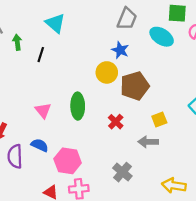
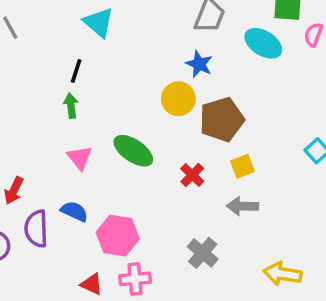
green arrow: (17, 42) -> (71, 106), moved
green ellipse: (78, 106) -> (133, 151), turned -55
yellow square: (159, 119) -> (242, 166), moved

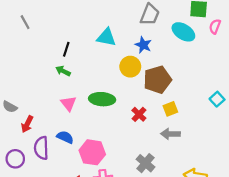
cyan triangle: (99, 22) -> (106, 37), moved, turned -30
green arrow: (71, 106) -> (63, 71), turned -56
green ellipse: (133, 151) -> (102, 99), turned -30

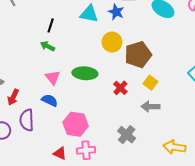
blue star: (143, 45) -> (116, 12), moved
yellow square: (170, 109) -> (150, 83), turned -32
blue semicircle: (65, 137) -> (50, 100), moved

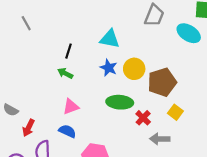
blue star: (116, 12) -> (109, 68), moved
green ellipse: (85, 73) -> (120, 102), moved
pink triangle: (53, 77) -> (71, 107), turned 49
gray arrow: (150, 107) -> (160, 139), moved

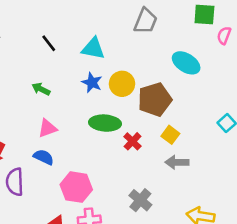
cyan ellipse: (189, 33) -> (186, 63), moved
black line: (69, 51) -> (49, 43), moved, turned -56
gray arrow: (160, 139) -> (177, 162), moved

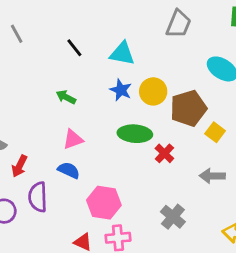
yellow square: (170, 135) -> (215, 132), moved

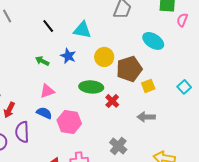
blue star: (121, 90) -> (68, 56), moved
yellow square: (215, 132) -> (148, 86), turned 32
pink hexagon: (104, 203) -> (69, 122), moved

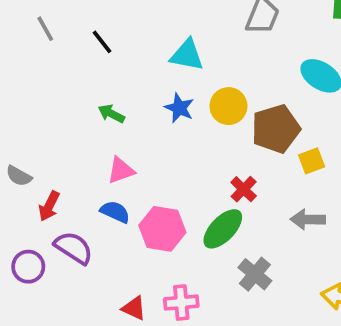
black line: (48, 26) -> (102, 42), moved
blue star: (68, 56) -> (179, 108), moved
green ellipse: (91, 87) -> (223, 229), moved, turned -50
purple semicircle: (22, 132) -> (74, 248), turned 125

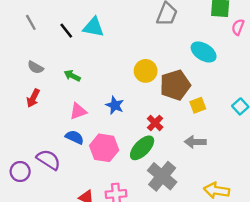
cyan triangle: (187, 55) -> (94, 27), moved
blue star: (179, 108) -> (115, 105), moved
gray semicircle: (19, 176) -> (36, 67), moved
red arrow: (49, 206) -> (33, 98), moved
gray cross: (255, 274) -> (162, 176), size x1.4

